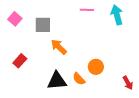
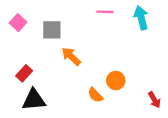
black triangle: (57, 81) -> (34, 100), moved

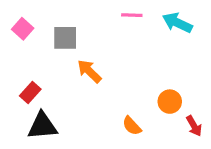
cyan arrow: (141, 18) -> (177, 23), turned -50
orange circle: (116, 81) -> (170, 102), moved
orange semicircle: (95, 95) -> (132, 126), moved

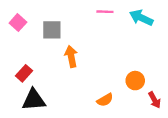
orange arrow: (89, 71) -> (71, 56), turned 35
orange semicircle: (132, 126) -> (105, 100), turned -77

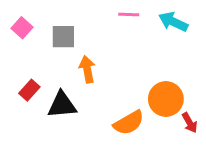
orange circle: (135, 81) -> (166, 99), size x1.5
black triangle: (34, 100) -> (62, 105), moved
orange semicircle: (105, 100) -> (129, 123), size x1.5

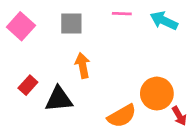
pink square: (22, 28) -> (21, 26), size x1.4
gray square: (63, 37) -> (71, 23), moved

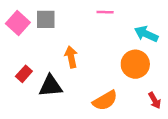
cyan arrow: (164, 21) -> (146, 34), moved
gray square: (71, 23) -> (46, 19), moved
orange circle: (157, 94) -> (135, 64), moved

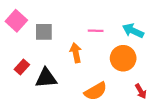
pink line: (105, 12) -> (96, 31), moved
gray square: (46, 19) -> (44, 32), moved
orange arrow: (71, 57) -> (76, 53), moved

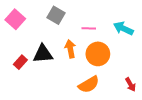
gray square: (44, 32) -> (56, 15), moved, turned 30
orange circle: (123, 58) -> (98, 54), moved
black triangle: (46, 78) -> (43, 54), moved

